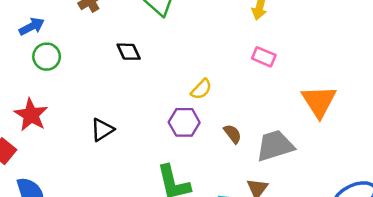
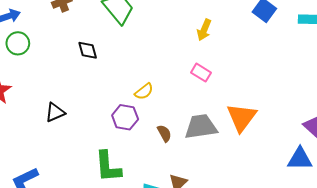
gray trapezoid: (275, 146) -> (201, 127), moved

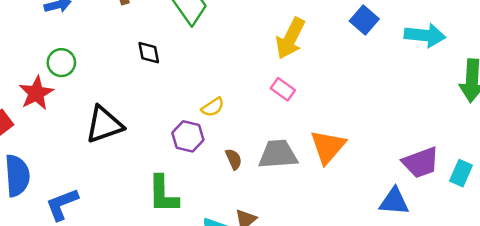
yellow arrow: (204, 30) -> (290, 38), size x1.6
green circle: (18, 43) -> (61, 63), moved
black triangle: (55, 112) -> (104, 125), size x1.6

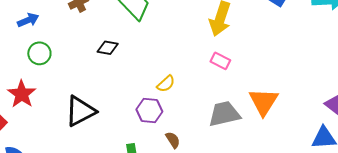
black diamond: (149, 53) -> (108, 48), turned -60
green circle: (61, 63) -> (39, 53), moved
brown semicircle: (234, 159) -> (173, 140), moved

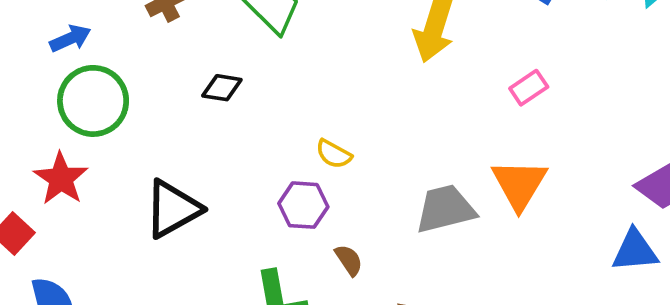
green circle: (39, 53) -> (93, 101), size x1.6
pink rectangle: (220, 61) -> (529, 88), moved, turned -60
yellow semicircle: (166, 84) -> (334, 154), turned 72

